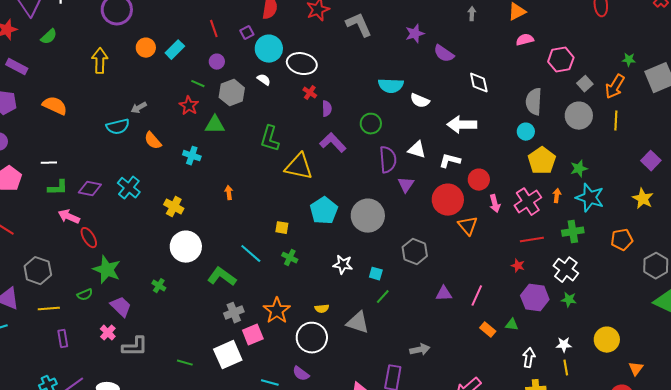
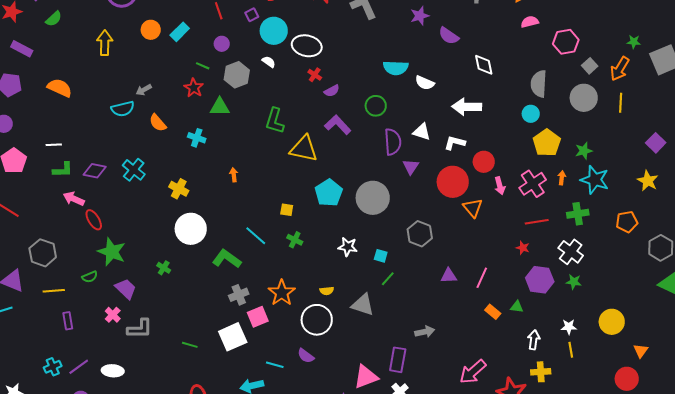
purple semicircle: (327, 109) -> (332, 91), turned 63

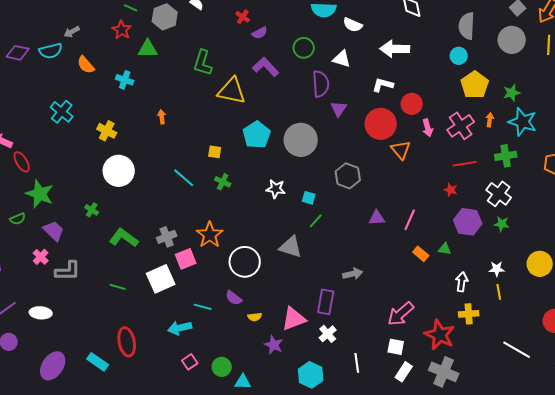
white triangle: (422, 132) -> (342, 59), moved
purple diamond: (95, 171) -> (18, 53), moved
green L-shape: (227, 259) -> (124, 238), moved
yellow semicircle: (327, 291) -> (255, 317), moved

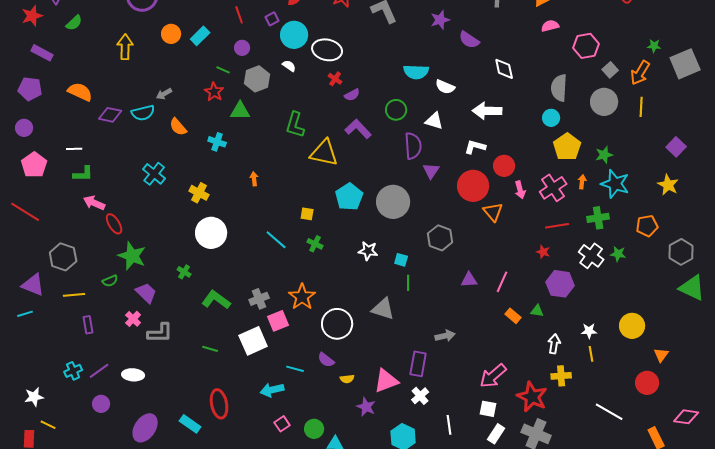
green line: (316, 221) -> (408, 283), turned -42
green star: (502, 224) -> (618, 254), moved

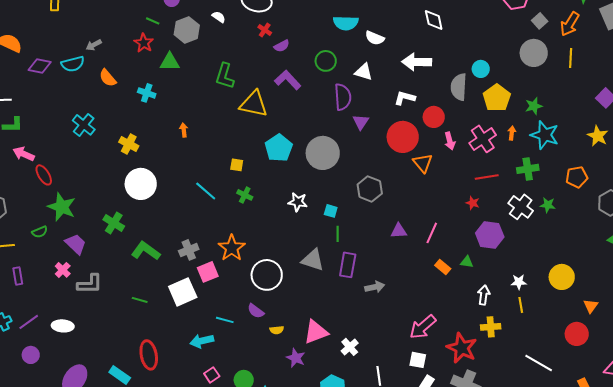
gray semicircle: (559, 88) -> (459, 87), moved
green cross: (184, 272) -> (114, 223), size x1.5
purple rectangle: (418, 364) -> (348, 265), moved

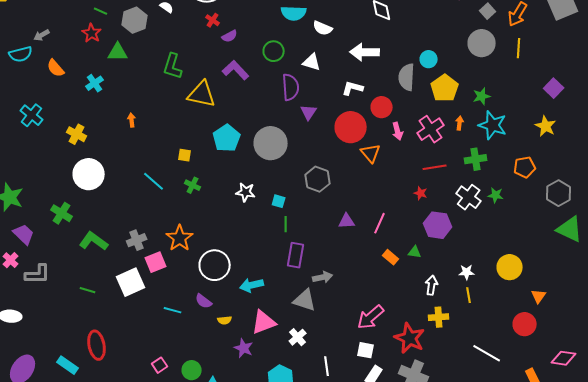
cyan cross: (147, 93) -> (95, 83), turned 36
gray triangle: (313, 260) -> (305, 300), moved
cyan arrow: (202, 341) -> (252, 285), moved

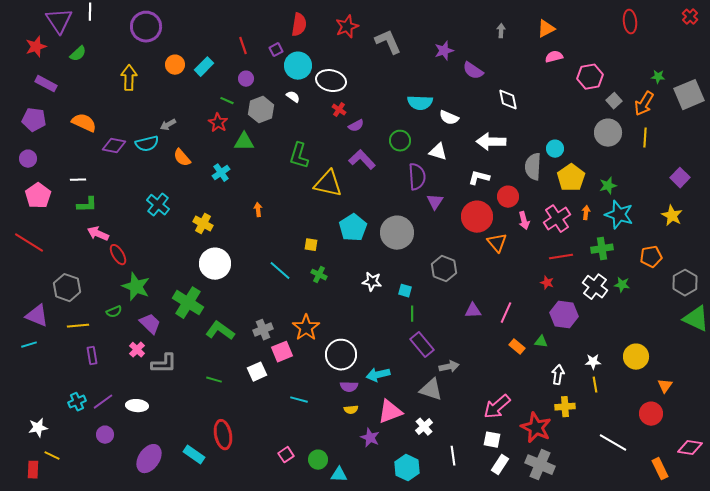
green cross: (62, 213) -> (188, 303), size x1.4
purple rectangle: (296, 255) -> (422, 345), turned -50
white square: (131, 282) -> (257, 372), size x0.7
purple semicircle: (204, 301) -> (349, 387), moved, turned -36

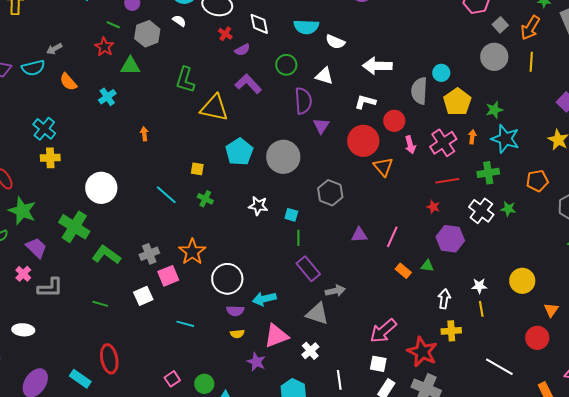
white diamond: (508, 100) -> (259, 24), moved
yellow cross: (203, 224) -> (50, 158), moved, turned -30

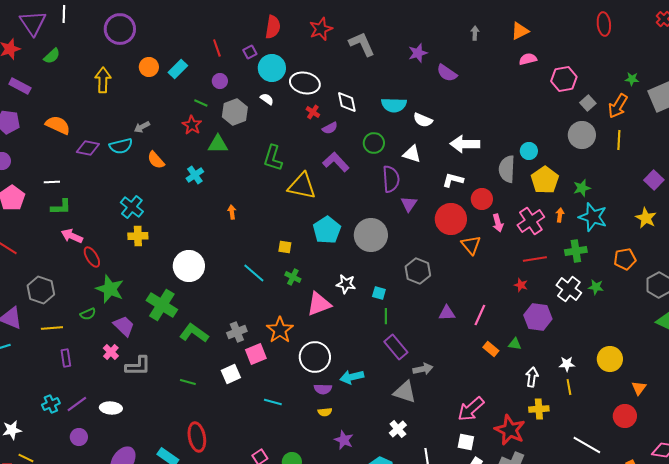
pink triangle: (276, 336) -> (319, 304), moved

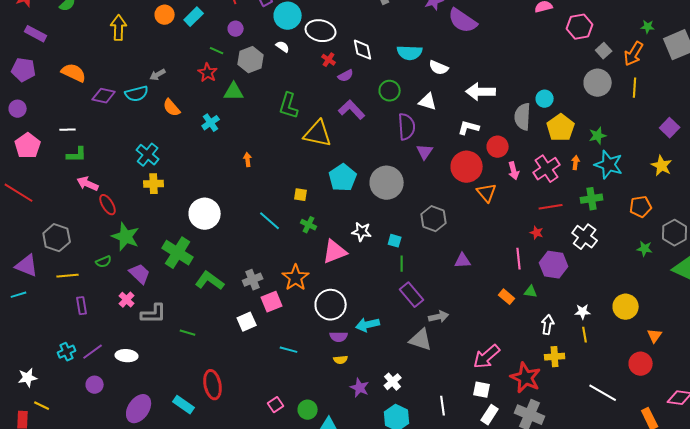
purple semicircle: (447, 73) -> (463, 21), size x1.4
green star: (596, 287) -> (645, 249), moved
pink line: (480, 315) -> (519, 259), moved, turned -30
green line: (188, 382) -> (188, 333), moved
white cross: (398, 429) -> (393, 382), moved

